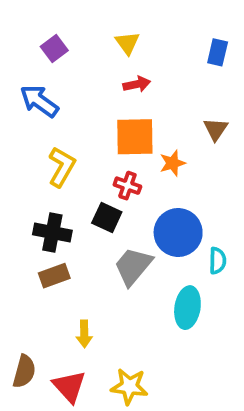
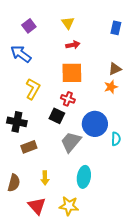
brown triangle: (216, 129) -> (115, 69), turned 32
orange star: (172, 163) -> (111, 87), moved
black cross: (52, 232) -> (17, 122), moved
cyan ellipse: (187, 308) -> (84, 177), moved
brown semicircle: (24, 371) -> (14, 183), moved

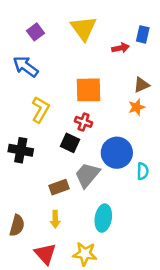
yellow triangle: (68, 23) -> (84, 28), size x1.6
red arrow: (73, 45) -> (121, 48), moved
brown rectangle: (29, 147) -> (59, 187), moved

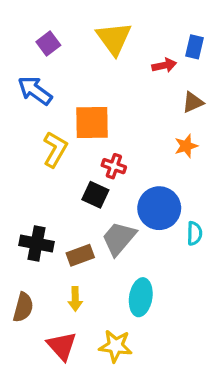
brown triangle: (141, 85) -> (193, 102), moved
orange square: (88, 90) -> (92, 122), moved
black cross: (21, 150) -> (37, 243), moved

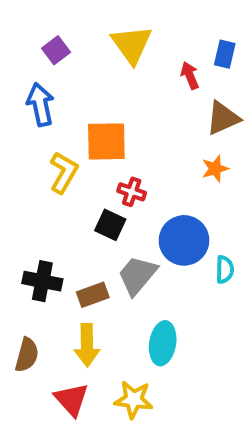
red arrow: (164, 65) -> (190, 75), turned -100
blue arrow: (35, 91) -> (40, 105), turned 42
brown triangle: (193, 102) -> (223, 118), size x1.4
yellow arrow: (75, 299) -> (87, 345), size x1.5

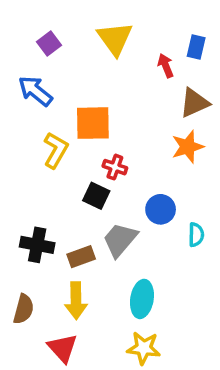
blue arrow: (40, 105) -> (35, 91), turned -39
orange star: (215, 169) -> (188, 147), size x1.4
blue circle: (184, 240) -> (161, 209), size x0.7
yellow star: (134, 400) -> (144, 348), moved

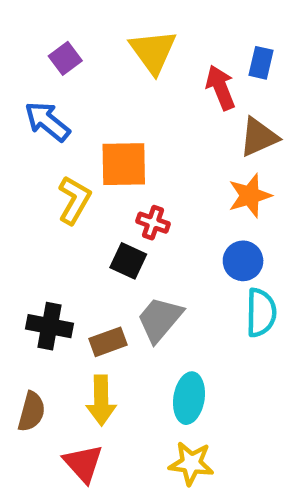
red arrow: (166, 66) -> (221, 88), size x1.4
blue circle: (161, 209) -> (243, 261), moved
cyan semicircle: (196, 235) -> (261, 313), size x1.5

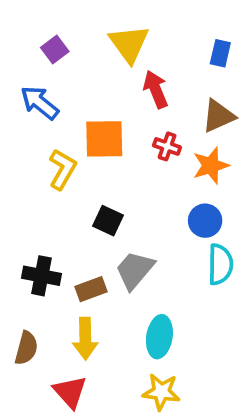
red arrow: (221, 88) -> (156, 89), moved
red cross: (153, 223) -> (167, 146), moved

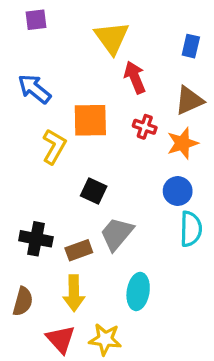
purple square: (55, 49) -> (36, 20), moved, turned 30
yellow star: (161, 392) -> (105, 339), moved

